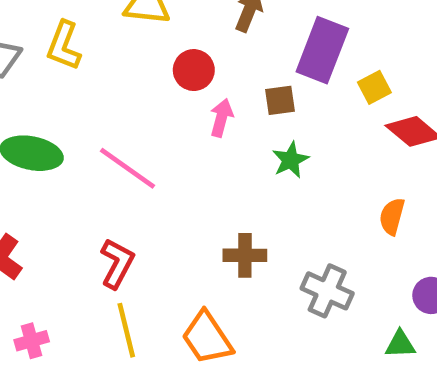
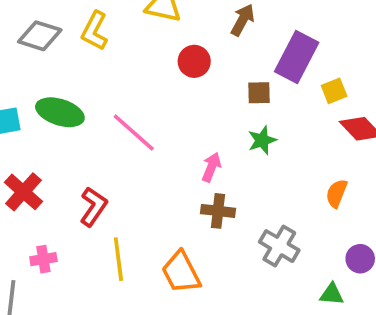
pink arrow: (221, 118) -> (211, 167), moved
red L-shape: (117, 263) -> (93, 207), moved

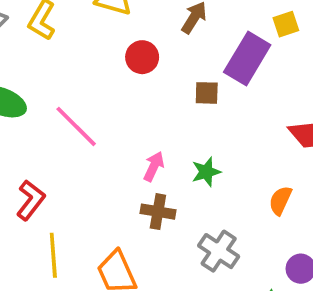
yellow square: (334, 91) -> (286, 24), moved
green star: (262, 140) -> (206, 172), moved

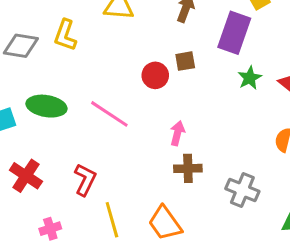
red circle: (142, 57) -> (155, 75), moved
brown square: (207, 93) -> (185, 61), moved
green star: (206, 172) -> (250, 78), moved

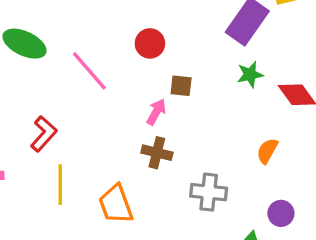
brown square: (185, 61) -> (181, 86), moved
gray cross: (242, 190) -> (209, 192), turned -32

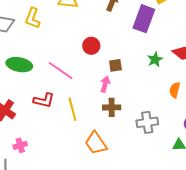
green star: (250, 74) -> (155, 59), moved
red L-shape: (44, 134) -> (44, 100), moved, turned 75
yellow line: (60, 185) -> (72, 109), moved

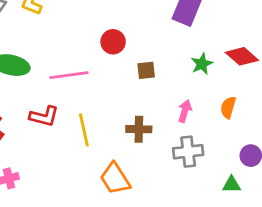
pink line: (61, 71) -> (69, 75), turned -44
pink arrow: (105, 84) -> (185, 111), moved

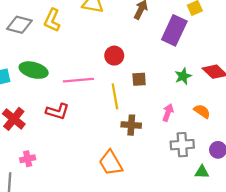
orange semicircle: (228, 107) -> (202, 111), turned 105
yellow line: (84, 130) -> (115, 96), moved
gray cross: (188, 152) -> (182, 145), moved

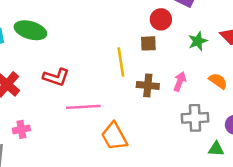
red circle: (114, 56) -> (161, 19), moved
pink line: (78, 80) -> (83, 107), moved
brown cross: (131, 125) -> (148, 85), moved

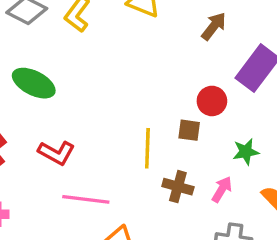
green star: (198, 41) -> (246, 152), moved

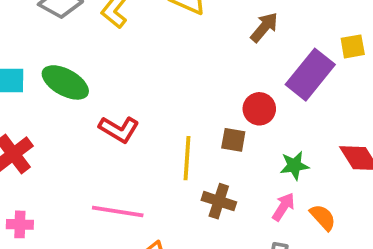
red L-shape: (56, 153) -> (119, 129), moved
pink arrow: (222, 189) -> (283, 207), moved

